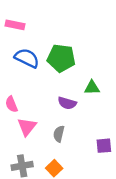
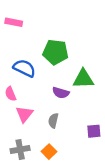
blue semicircle: (27, 58) -> (24, 68), moved
green triangle: (92, 88) -> (83, 79), size x1.5

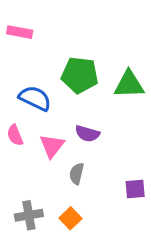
green triangle: (83, 79) -> (129, 84), moved
pink triangle: (24, 114) -> (52, 146), moved

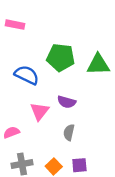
pink semicircle: (15, 135) -> (11, 132), moved, turned 91
gray semicircle: (77, 174) -> (69, 132), moved
purple square: (135, 189) -> (79, 165), moved

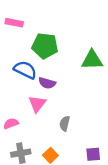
green pentagon: (61, 57) -> (45, 46), moved
purple semicircle: (67, 102) -> (47, 83), moved
purple square: (79, 165) -> (93, 154), moved

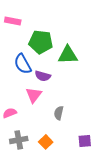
green triangle: (92, 60) -> (68, 55), moved
blue semicircle: (25, 70) -> (23, 64), turned -145

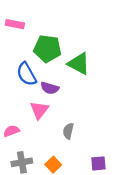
green triangle: (68, 55) -> (79, 64), turned 30

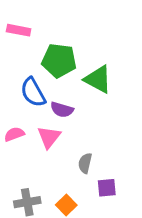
pink semicircle: (11, 131) -> (14, 134), moved
purple square: (98, 163) -> (107, 188), moved

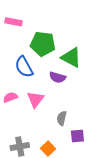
purple semicircle: (62, 110) -> (57, 77), moved

